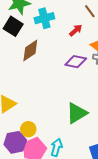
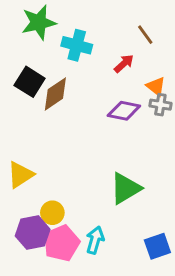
cyan cross: (44, 18) -> (77, 45), turned 30
black square: (13, 26) -> (30, 82), moved

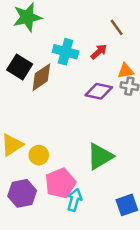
cyan cross: (77, 45) -> (66, 52), moved
orange triangle: (156, 86) -> (126, 71), turned -48
yellow circle: (52, 213) -> (39, 155), moved
pink pentagon: (62, 243) -> (60, 183), moved

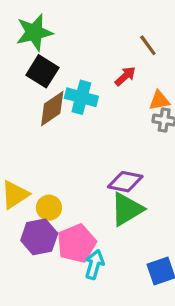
cyan cross: (66, 52) -> (81, 97), moved
black square: (20, 67) -> (42, 71), moved
purple diamond: (99, 91) -> (125, 182), moved
purple hexagon: (22, 193) -> (39, 237), moved

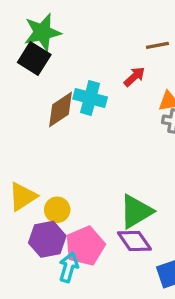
brown line: (148, 45) -> (157, 45), turned -65
black square: (42, 71) -> (34, 59), moved
purple diamond: (125, 182) -> (134, 241), moved, turned 44
cyan arrow: (94, 264) -> (69, 267), moved

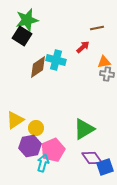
purple diamond: (134, 241) -> (92, 158), moved

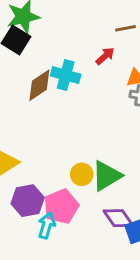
yellow circle: (36, 128) -> (82, 174), moved

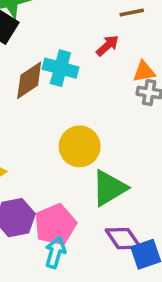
yellow circle: (82, 174) -> (80, 146), moved, size x1.5
cyan arrow: (47, 225) -> (55, 252), moved

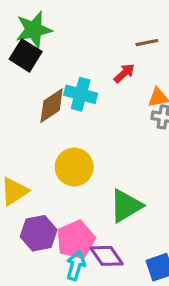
yellow circle: (80, 146) -> (74, 167), moved
purple diamond: (123, 239) -> (106, 256), moved

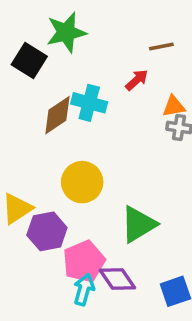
green star: (34, 30) -> (66, 32), moved
purple hexagon: (39, 233) -> (47, 231), moved

